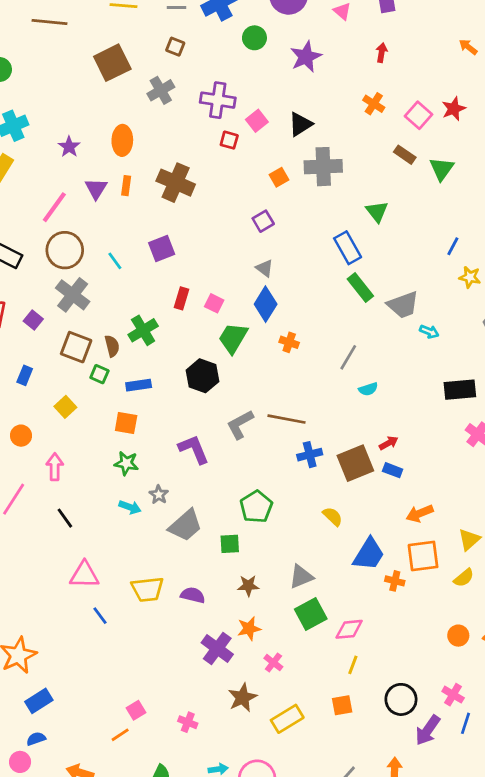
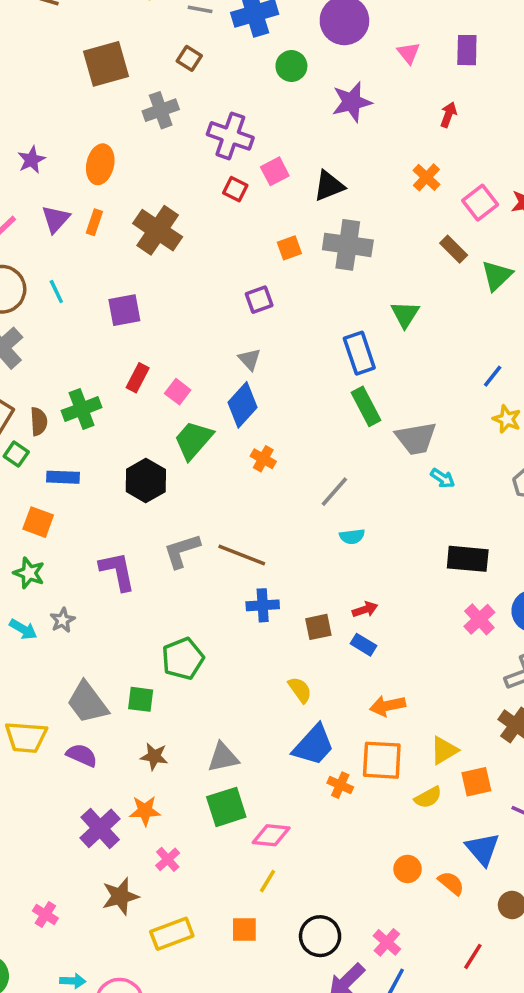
cyan line: (115, 261) -> (56, 291), moved
brown square: (355, 463) -> (318, 627), size x0.6
yellow semicircle: (333, 516) -> (300, 690), moved
gray trapezoid: (185, 525) -> (87, 702), moved, turned 84

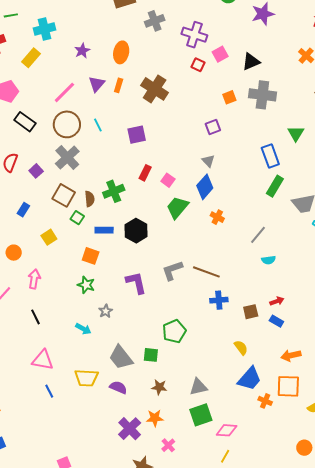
green rectangle: (366, 406) -> (275, 186), turned 60
black hexagon: (146, 481) -> (136, 231), moved
cyan arrow: (23, 629) -> (83, 329), moved

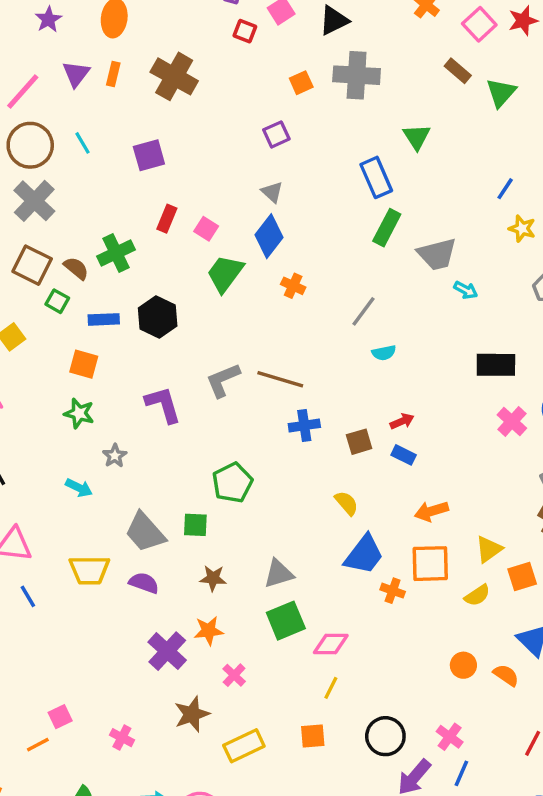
brown semicircle: (90, 199) -> (76, 268), turned -42

